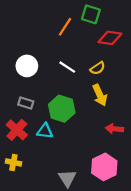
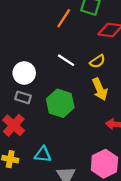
white circle: (27, 66) -> (24, 73), moved
cyan triangle: (45, 131) -> (43, 154), moved

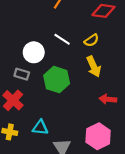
white circle: (24, 73) -> (34, 52), moved

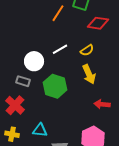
white line: (62, 39) -> (60, 49), turned -63

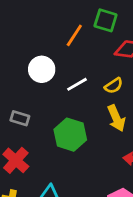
white circle: (34, 61) -> (42, 69), moved
gray rectangle: (23, 81) -> (20, 118), moved

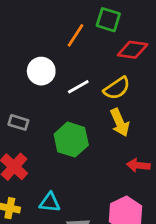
yellow semicircle: (114, 86) -> (117, 88), size x1.4

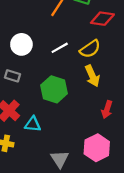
white circle: (41, 71) -> (21, 44), moved
red arrow: (138, 165) -> (107, 110), turned -78
cyan triangle: (50, 202) -> (33, 124), moved

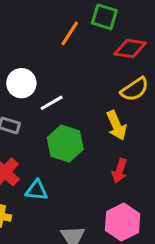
white line: (60, 48) -> (52, 103), moved
yellow semicircle: (90, 49) -> (135, 89), moved
red arrow: (107, 110) -> (119, 171), moved

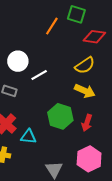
yellow semicircle: (135, 89) -> (85, 65), moved
yellow arrow: (116, 125) -> (85, 91), turned -42
green hexagon: (65, 144) -> (60, 116), moved

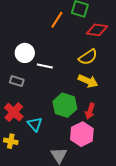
white line: (39, 75) -> (45, 66), turned 42
cyan triangle: (29, 137) -> (35, 124), turned 42
pink hexagon: (89, 159) -> (82, 134), moved

